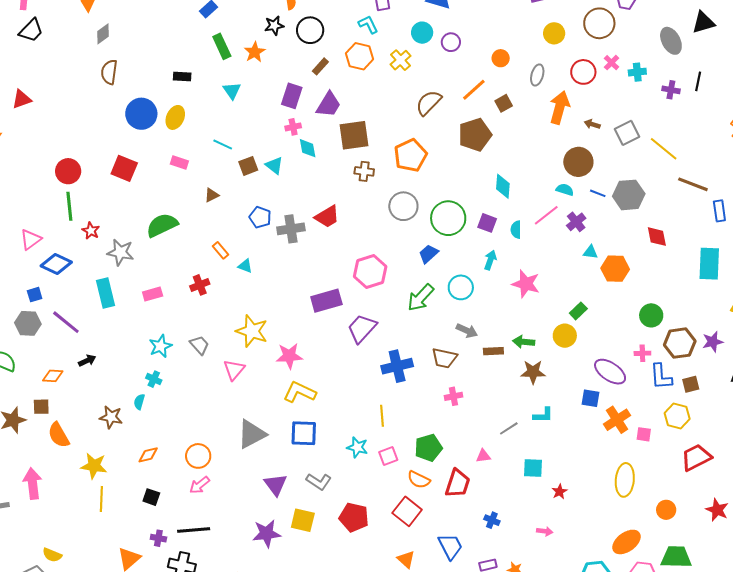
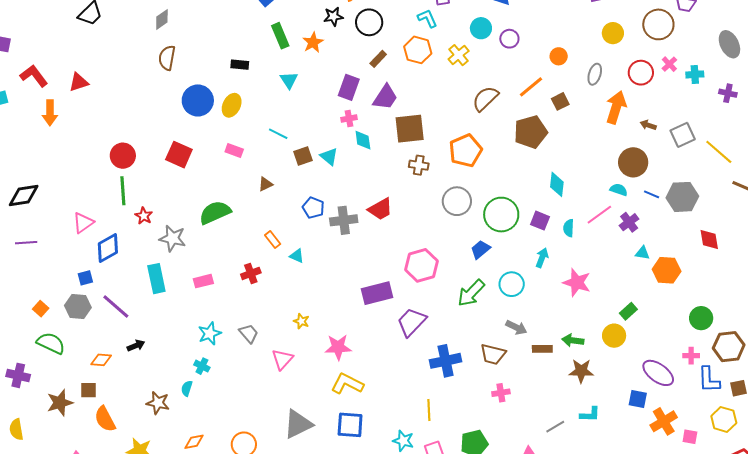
blue diamond: (56, 264) -> (108, 248), turned -56
yellow star: (252, 331) -> (301, 321), size x0.5

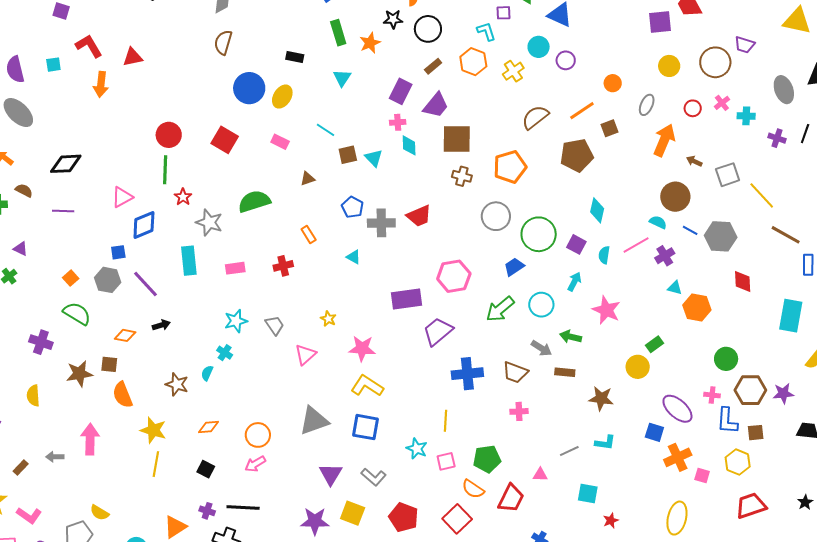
red circle: (641, 73) -> (693, 108), size x0.7
cyan triangle: (297, 256) -> (354, 257), moved
green arrow: (573, 340) -> (571, 337), moved

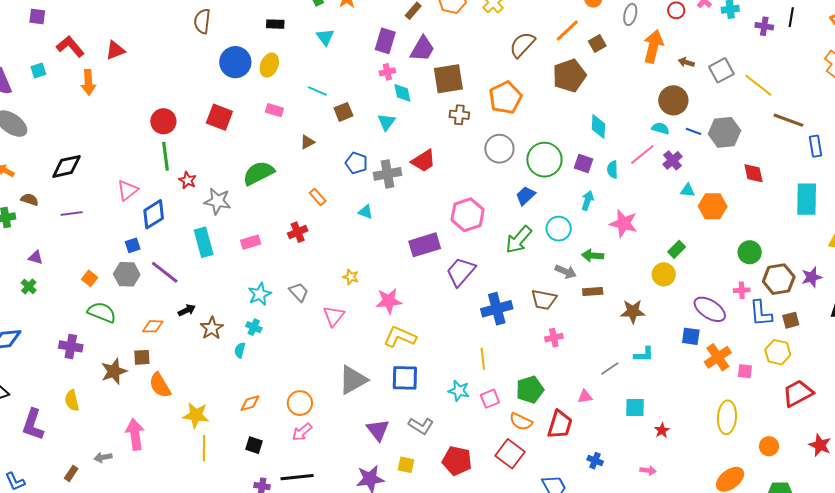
cyan triangle: (374, 158) -> (386, 122), moved, turned 30
brown star: (177, 384) -> (212, 328), moved, turned 30
yellow square: (353, 513) -> (406, 465), size x0.7

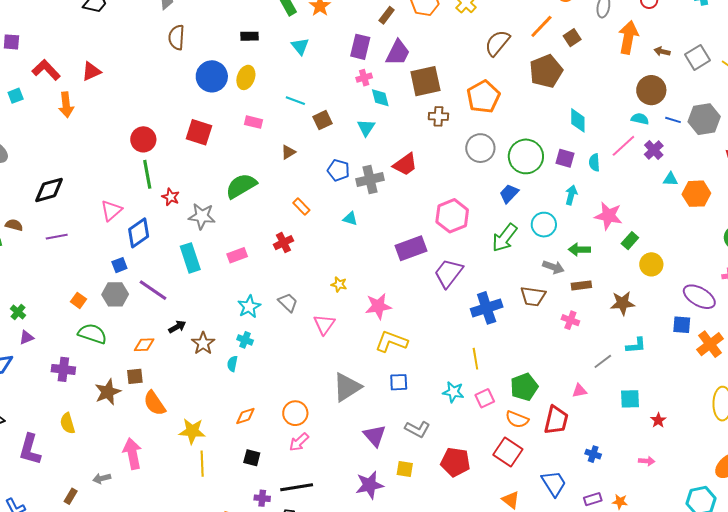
green rectangle: (677, 249) -> (630, 241), moved
purple triangle: (36, 257) -> (27, 338), moved, turned -35
pink cross: (554, 338) -> (570, 320), moved, turned 36
blue square: (405, 378) -> (399, 382), size x0.7

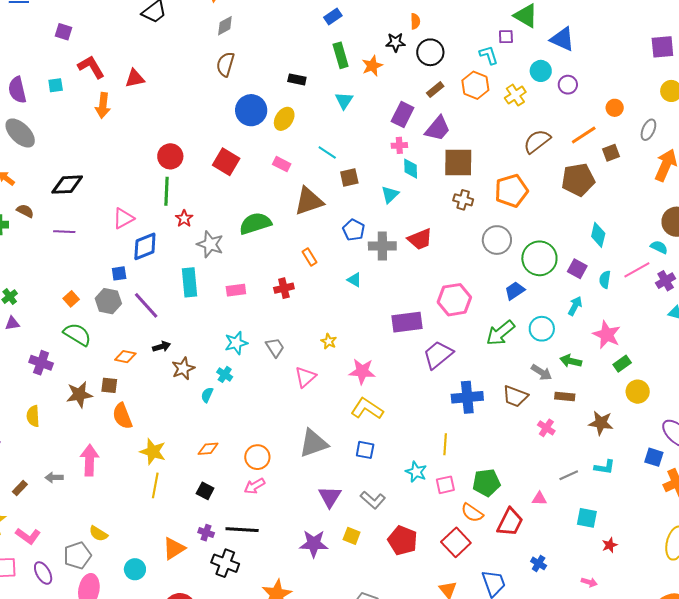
brown triangle: (288, 152) -> (309, 201), size x2.0

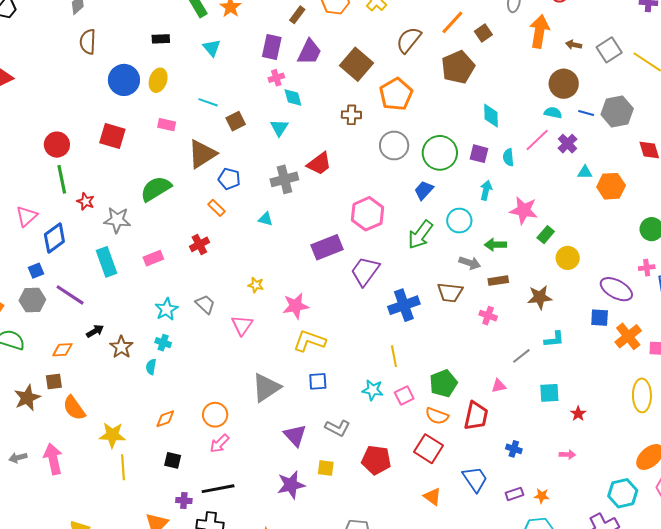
brown square: (458, 162) -> (356, 64), moved, turned -36
blue pentagon: (354, 230) -> (229, 179), moved
gray arrow: (54, 477) -> (18, 458), moved

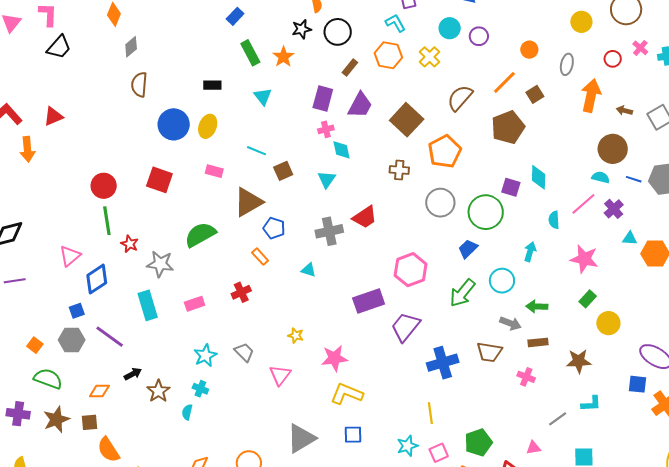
purple square: (479, 154) -> (511, 187), moved
pink star: (524, 210) -> (584, 259), moved
cyan star: (373, 390) -> (407, 446), turned -30
brown star: (27, 398) -> (56, 419), moved

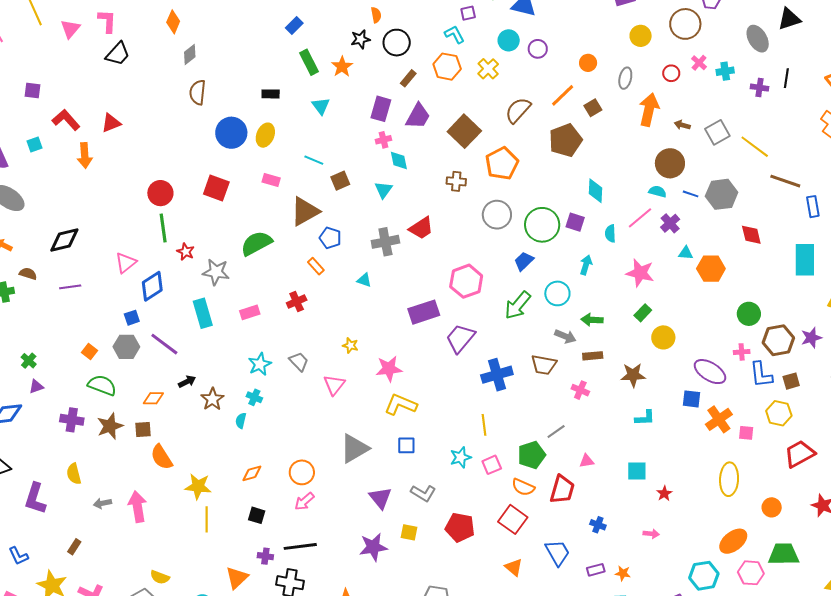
purple square: (511, 187) -> (575, 222), moved
gray line: (558, 419) -> (556, 432), moved

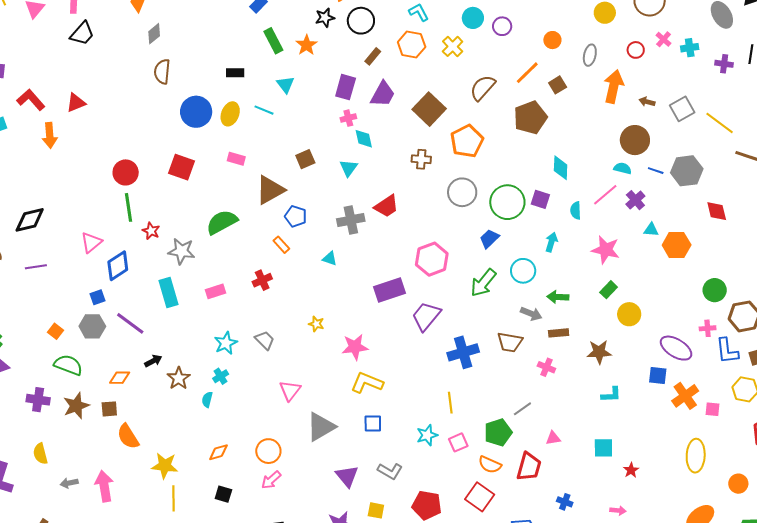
cyan line: (314, 160) -> (264, 110), moved
pink triangle: (334, 385) -> (290, 391), moved
cyan cross: (254, 397) -> (221, 376), turned 35

